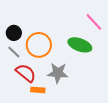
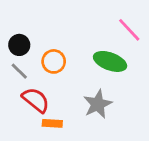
orange circle: (39, 45) -> (54, 61), size x0.7
gray star: (58, 73) -> (98, 104), moved, turned -30

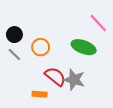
red semicircle: (36, 100) -> (55, 76), moved
gray star: (98, 104) -> (74, 80), turned -30

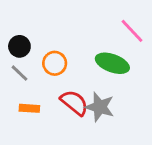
orange rectangle: (40, 94) -> (29, 108), moved

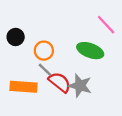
gray line: (19, 73) -> (45, 70), moved
orange rectangle: (29, 108) -> (23, 87), size x1.6

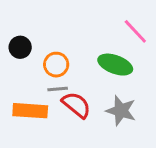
gray line: (45, 70) -> (58, 89), turned -49
gray star: (80, 86) -> (121, 111), moved

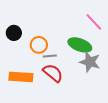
gray line: (58, 89) -> (50, 56), moved
gray star: (121, 111) -> (90, 62), moved

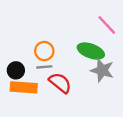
black circle: (14, 33) -> (16, 70), moved
gray line: (50, 56) -> (44, 67), moved

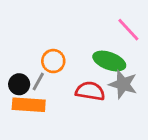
gray line: (44, 67) -> (38, 82), moved, turned -56
red semicircle: (60, 83) -> (90, 91), moved, turned -30

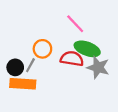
pink line: (128, 30) -> (75, 24), moved
red semicircle: (90, 91) -> (72, 59), moved

